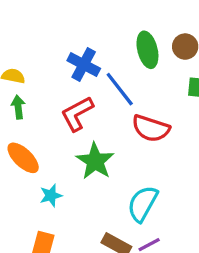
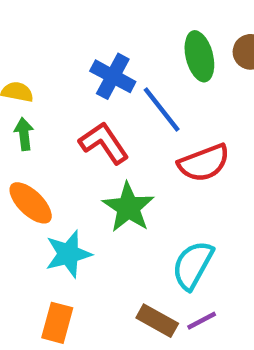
red L-shape: (77, 114) -> (104, 143), turned 84
red semicircle: (151, 128) -> (204, 163), turned -39
cyan star: (51, 195) -> (68, 254), size x1.5

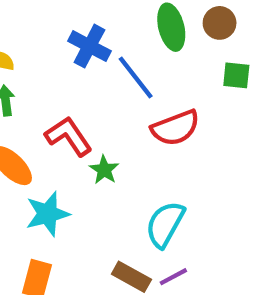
red L-shape: (104, 143) -> (69, 136), moved
green star: (128, 207) -> (104, 170), size x0.6

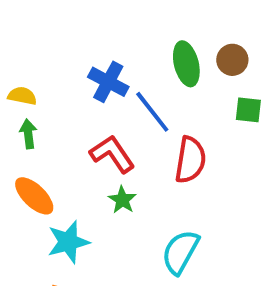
red semicircle: (175, 128) -> (190, 160), turned -60
red L-shape: (69, 136) -> (112, 154), moved

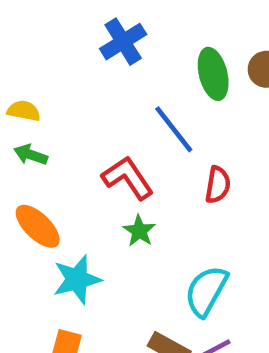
blue cross: (108, 82) -> (123, 42), moved, turned 30
green arrow: (28, 134) -> (31, 155), turned -64
red semicircle: (190, 160) -> (218, 185), size x0.7

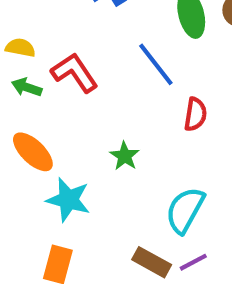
red L-shape: (128, 178) -> (75, 73), moved
cyan star: (77, 279) -> (68, 200), turned 30

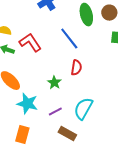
red semicircle: (195, 114) -> (76, 68), moved
purple line: (193, 262) -> (55, 112), moved

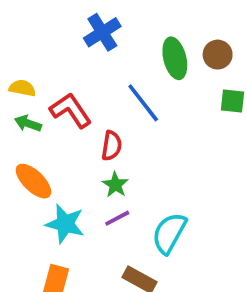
red semicircle: (76, 68) -> (112, 146), moved
purple line: (55, 112) -> (117, 218), moved

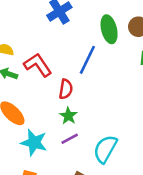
blue line: (143, 103) -> (87, 60), turned 64

